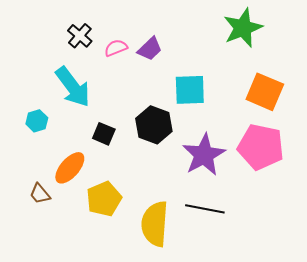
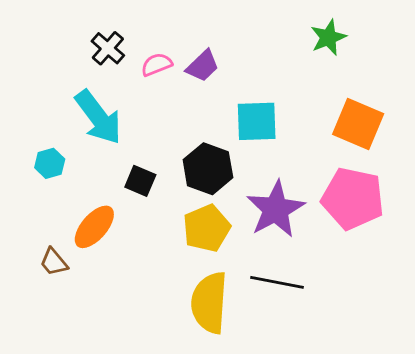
green star: (243, 28) -> (328, 37), size x0.7
yellow pentagon: (104, 199) -> (207, 228), moved

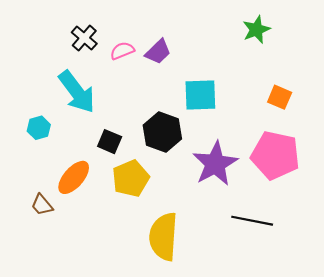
orange square: (358, 124) -> (280, 97), size x0.6
yellow pentagon: (207, 228) -> (131, 178), moved
black line: (277, 282) -> (252, 221), moved

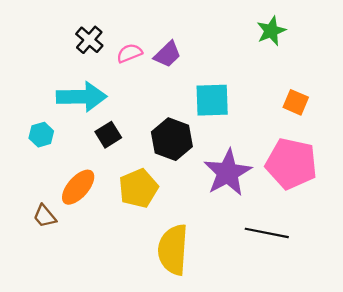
cyan arrow: (77, 92) -> (81, 97), turned -54
black square: (110, 142) -> (108, 135), moved, turned 35

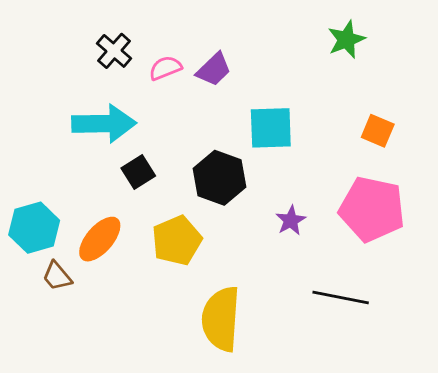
cyan hexagon: (41, 135) -> (34, 228), moved, size x1.6
purple star: (228, 173) -> (291, 221), size x0.5

